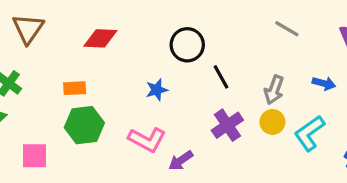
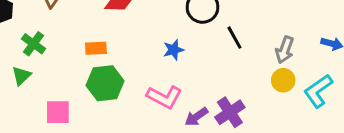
purple cross: (227, 125) -> (230, 112), moved

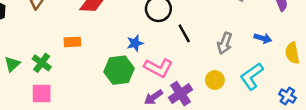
green cross: (34, 44) -> (42, 63), moved
yellow circle: (283, 80) -> (215, 80), moved
green hexagon: (105, 83) -> (119, 70), moved
pink L-shape: (164, 97) -> (158, 68), moved

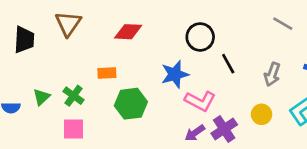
blue star: (135, 43) -> (175, 74), size x1.5
green hexagon: (119, 70) -> (131, 104), moved

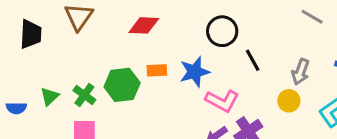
orange rectangle: (107, 73) -> (157, 70), moved
green hexagon: (131, 104) -> (122, 85), moved
yellow circle: (262, 114) -> (289, 101), moved

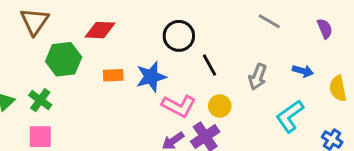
green hexagon: (122, 85) -> (64, 59), moved
yellow circle: (289, 101) -> (220, 106), moved

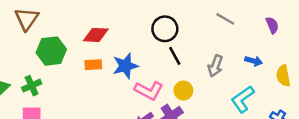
red diamond: (100, 30) -> (96, 35), moved
black circle: (179, 36) -> (165, 29), moved
green cross: (40, 100) -> (32, 86), turned 30

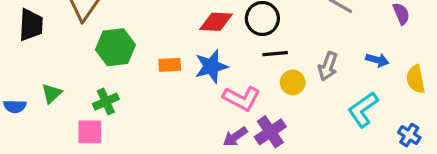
red diamond: (96, 35) -> (216, 22), moved
black line: (175, 56) -> (275, 54), turned -66
green cross: (32, 86) -> (106, 102), moved
yellow circle: (183, 91) -> (293, 82), moved

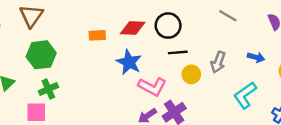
green hexagon: (115, 47) -> (41, 55), moved
orange rectangle: (170, 65) -> (97, 35), moved
blue star: (211, 66) -> (129, 62), turned -30

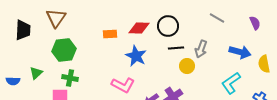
blue arrow: (256, 57) -> (240, 52), size x1.5
gray arrow: (218, 62) -> (201, 49), moved
pink L-shape: (152, 87) -> (123, 85), moved
green cross: (48, 89) -> (70, 78), turned 35

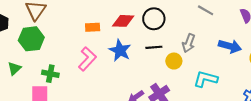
black line: (176, 48) -> (154, 47), moved
green hexagon: (64, 50) -> (31, 39), moved
cyan L-shape: (231, 83) -> (206, 79), moved, turned 50
pink L-shape: (123, 85) -> (87, 59), moved, turned -75

